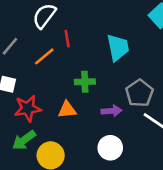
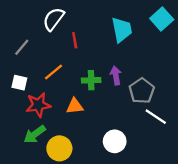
cyan trapezoid: (118, 48) -> (122, 30), moved
orange line: (44, 56) -> (54, 72), moved
purple arrow: (112, 111) -> (116, 75), moved, turned -96

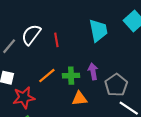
white semicircle: (54, 19) -> (31, 35), moved
orange line: (54, 72) -> (47, 76), moved
orange triangle: (75, 106) -> (79, 99), moved

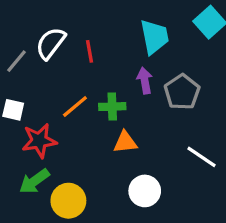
purple arrow: (93, 71) -> (145, 81), moved
gray pentagon: (116, 85) -> (182, 92), moved

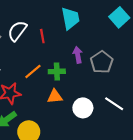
cyan trapezoid: (154, 37) -> (70, 18), moved
orange triangle: (125, 142) -> (55, 96), moved
white circle: (145, 191) -> (83, 108), moved

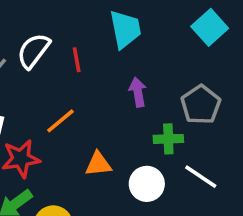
gray pentagon: (102, 62) -> (201, 105), moved
green cross: (57, 71) -> (168, 139), moved

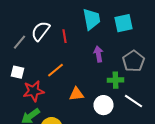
cyan square: (210, 27) -> (124, 23), moved, turned 30

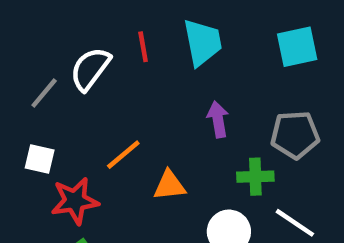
cyan square: (124, 23) -> (297, 47), moved
red line: (64, 36) -> (143, 47), moved
gray pentagon: (134, 61) -> (295, 135), turned 30
orange triangle: (76, 94) -> (169, 185), moved

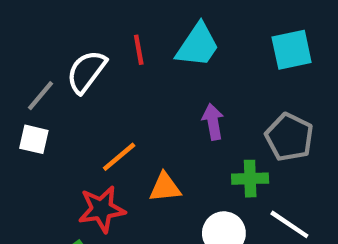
cyan trapezoid: (203, 42) -> (198, 45), turned 45
gray pentagon: (295, 135) -> (289, 137), turned 30
white square: (40, 159) -> (34, 139), moved
red star: (75, 201) -> (102, 209), moved

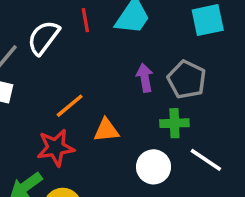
gray pentagon: (289, 137) -> (187, 80), moved

